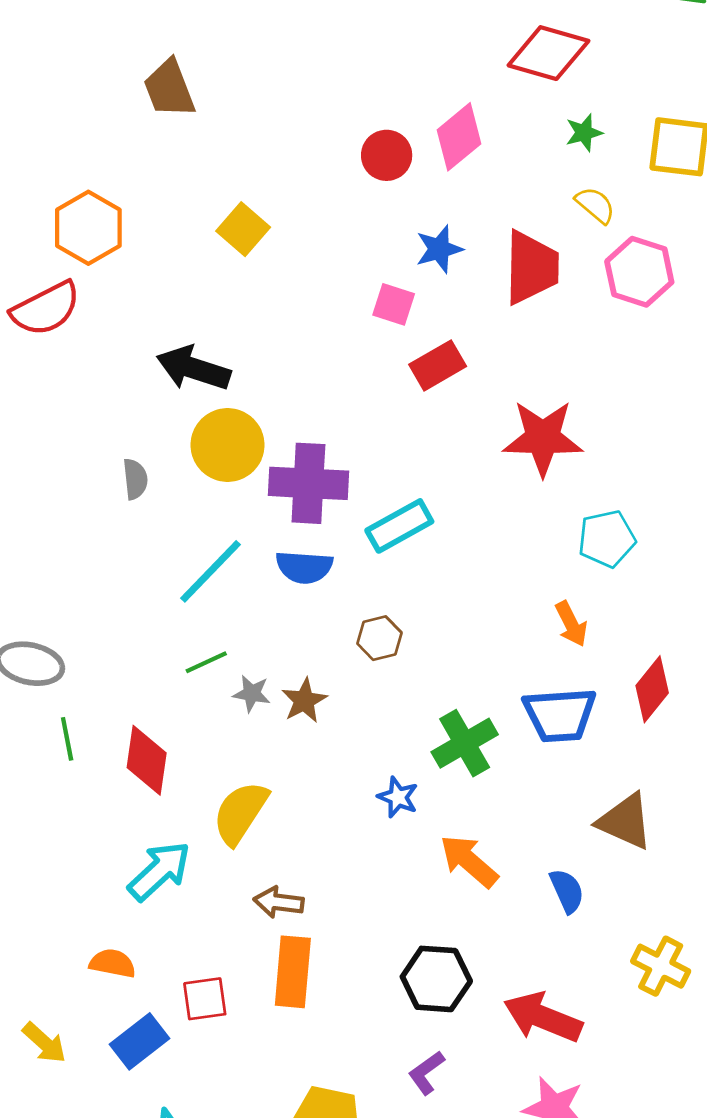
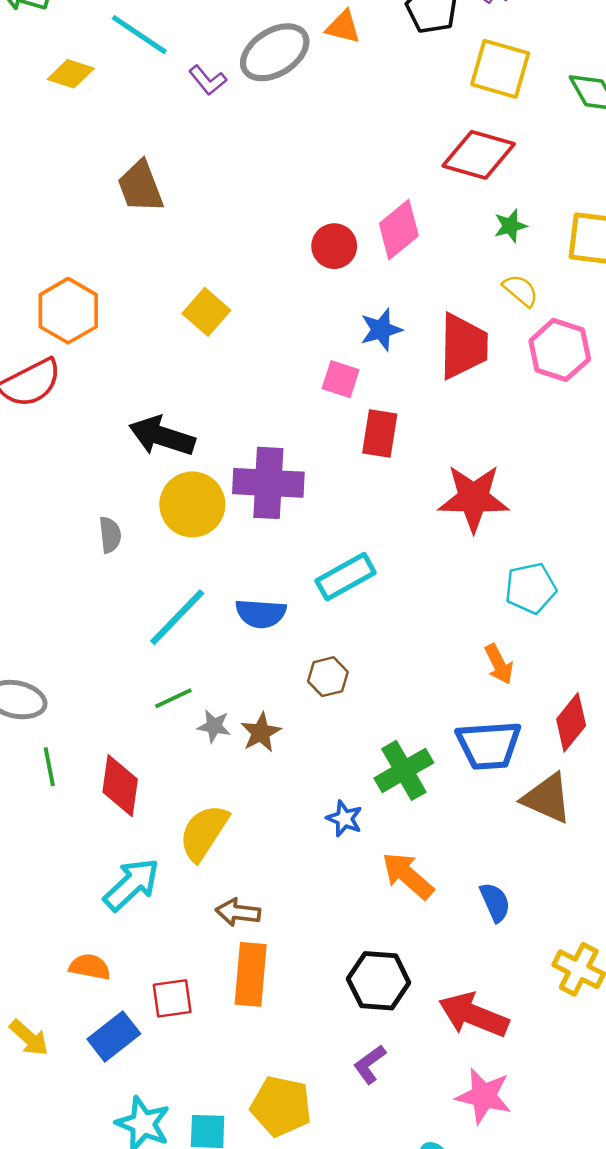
red rectangle: (438, 365) -> (380, 434), turned -51
purple cross: (308, 483) -> (268, 483), moved
brown triangle: (625, 821) -> (547, 798), moved

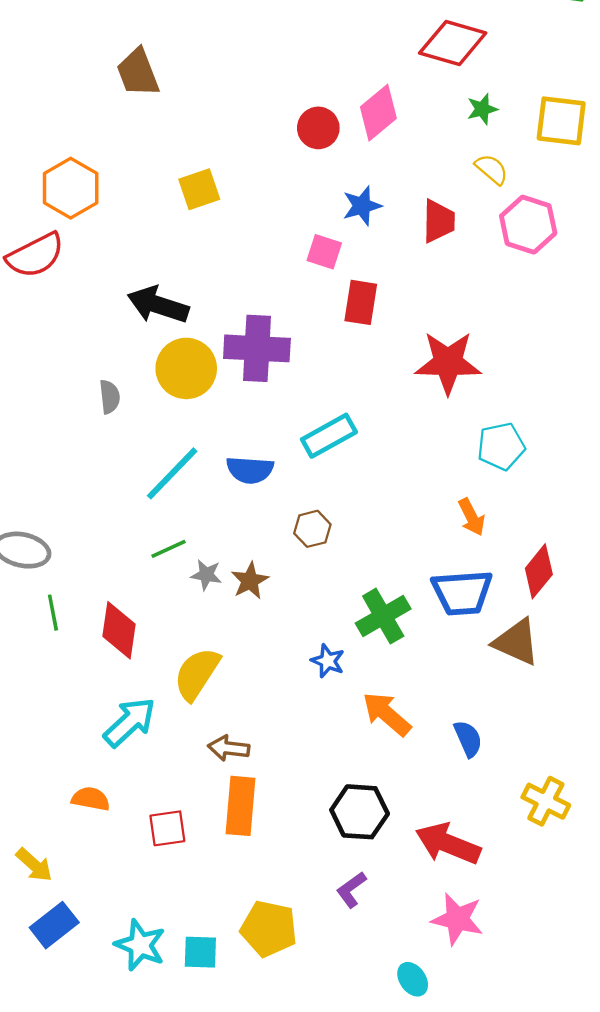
yellow square: (206, 312) -> (199, 189), turned 30
red trapezoid: (463, 346) -> (439, 221), size x0.7
blue rectangle: (114, 1036) -> (54, 925), moved

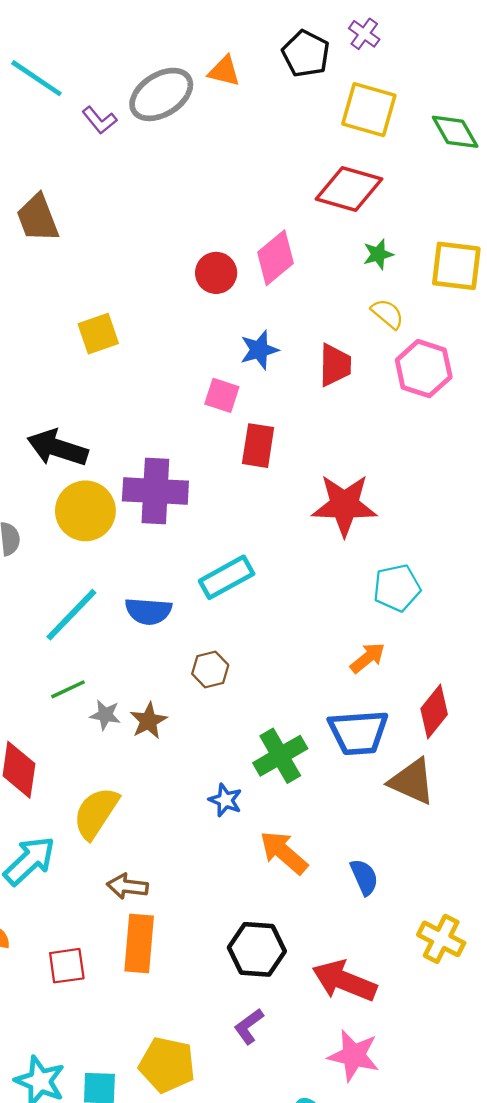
orange arrow: (472, 517) -> (368, 658), turned -102

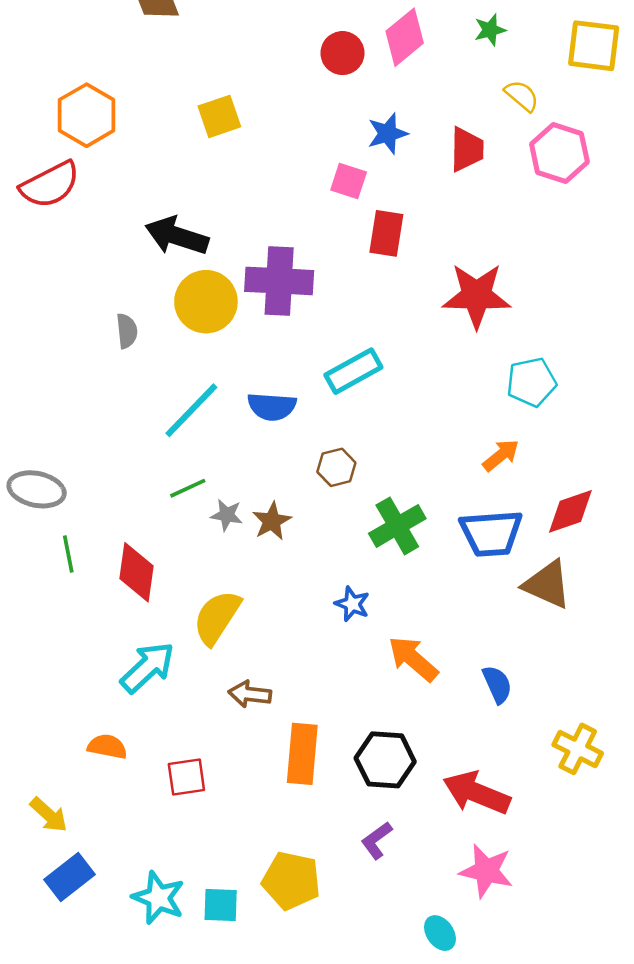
green star: (378, 254) -> (490, 30), moved
red diamond: (434, 711) -> (570, 511), turned 32
green cross: (280, 756) -> (397, 526), moved
orange rectangle: (139, 944) -> (302, 754), moved

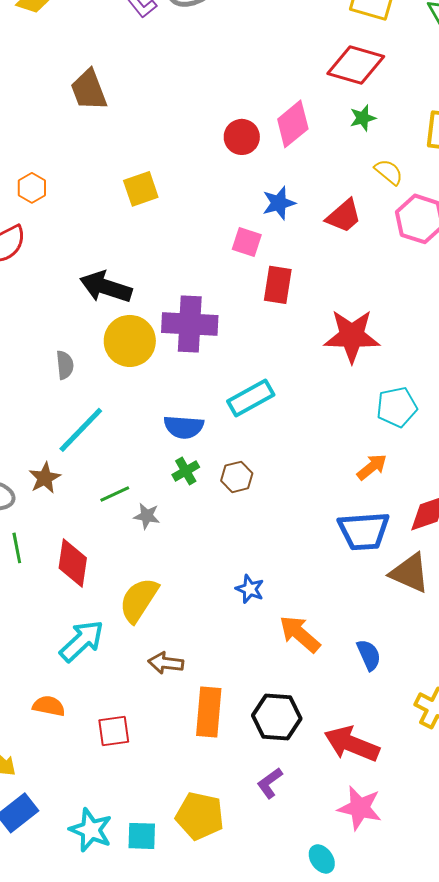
orange hexagon: (87, 115) -> (32, 188), size x0.6
red trapezoid: (467, 149) -> (344, 216), turned 48
cyan line: (191, 410) -> (81, 430), moved
brown star: (272, 521) -> (45, 478), moved
green cross: (397, 526) -> (186, 471), moved, size x0.6

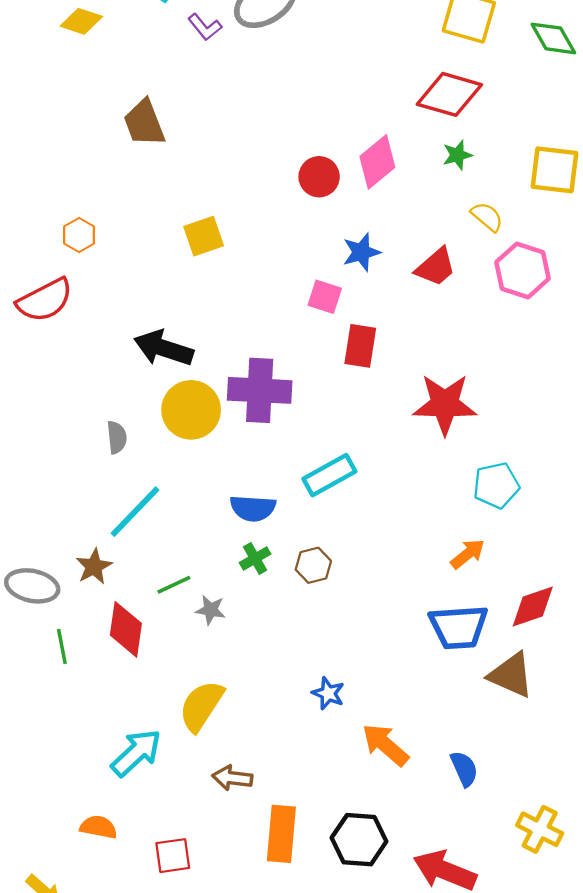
red diamond: (73, 563) -> (126, 629), moved

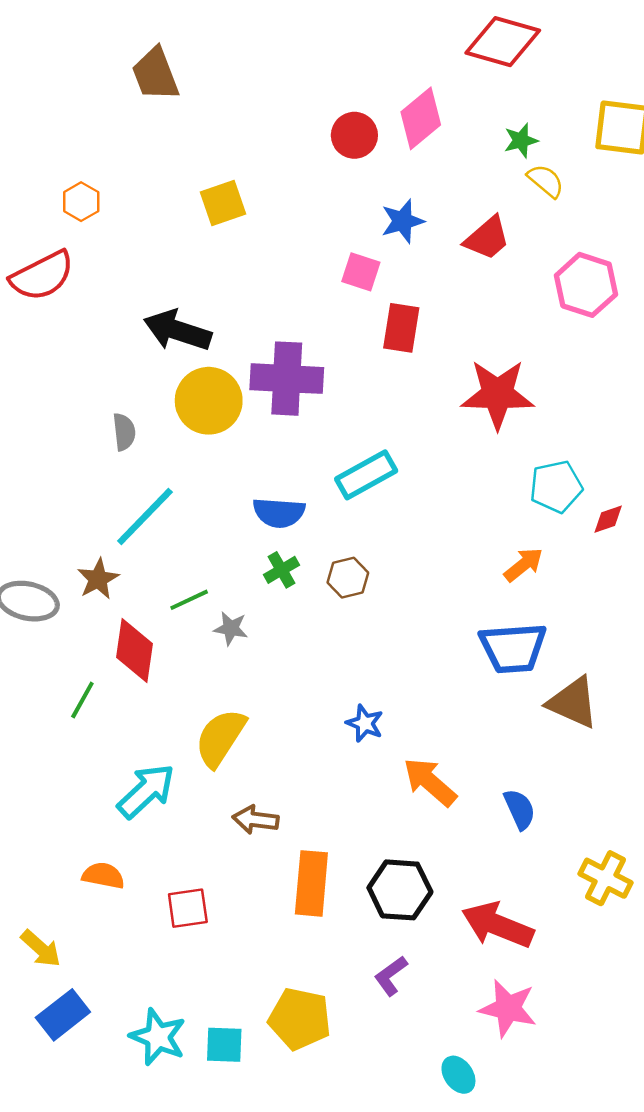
green star: (457, 155) -> (521, 140), moved
pink hexagon: (523, 270) -> (586, 285), moved
red diamond: (533, 606) -> (608, 519), moved, size x0.6
green line: (62, 646) -> (82, 700), moved, turned 40

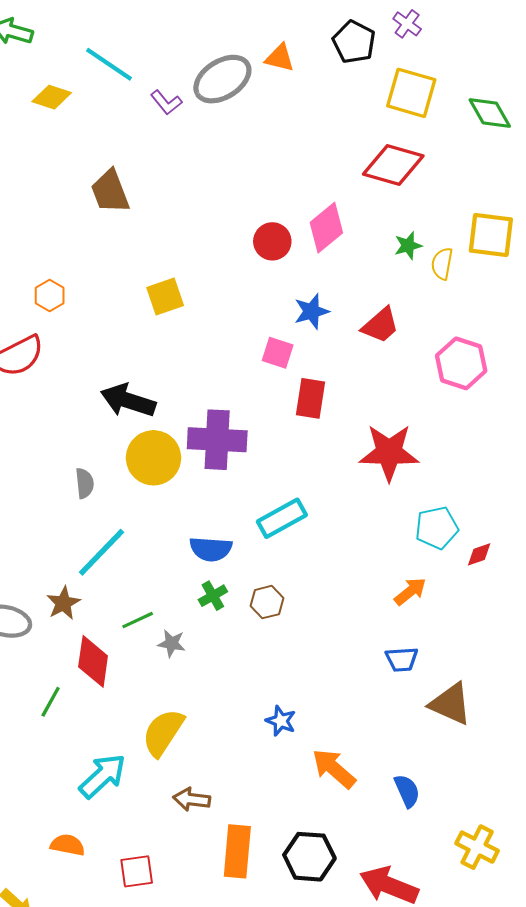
yellow semicircle: (546, 181) -> (442, 264), moved, turned -120
blue trapezoid: (513, 648) -> (402, 659), size x0.6

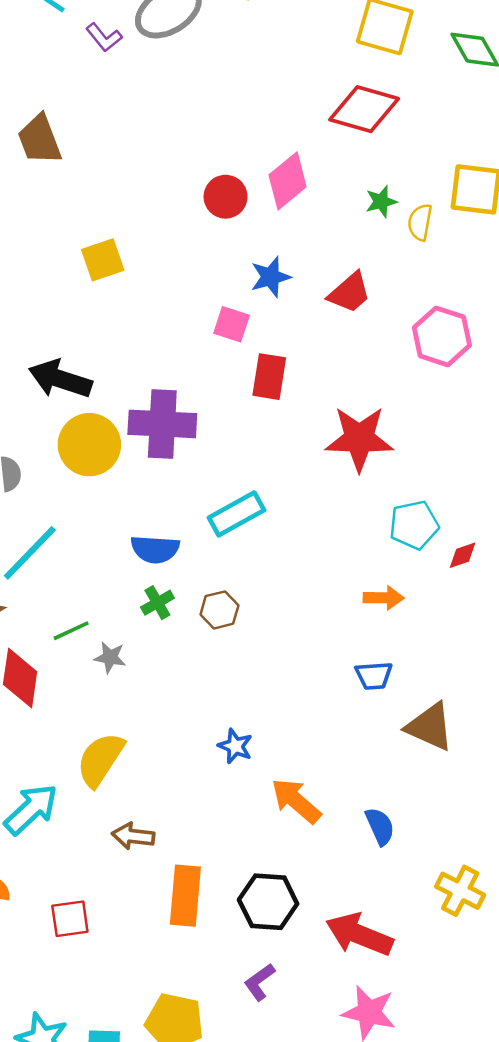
orange arrow: (410, 591) -> (384, 598), turned 40

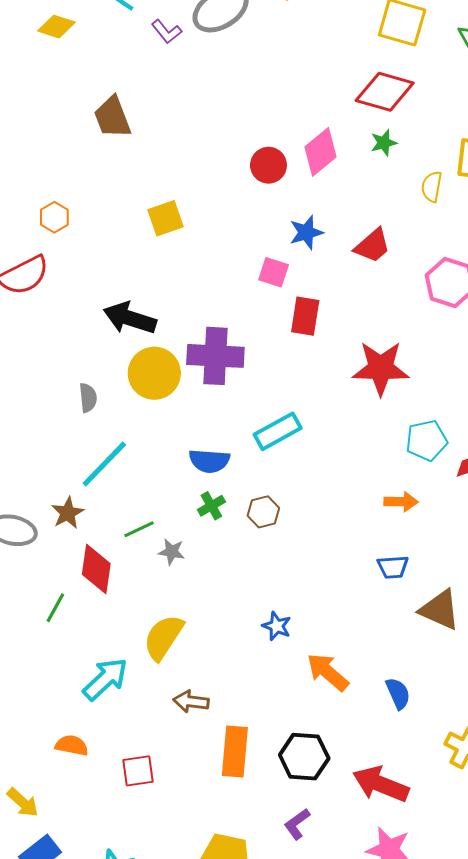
green star: (381, 202) -> (384, 143), moved

